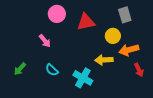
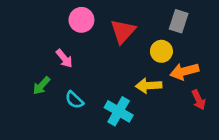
gray rectangle: (125, 15) -> (179, 21), turned 35
red triangle: (86, 22) -> (123, 31), turned -36
green arrow: (20, 69) -> (41, 86), moved

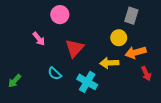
red triangle: (123, 31) -> (75, 48), moved
pink arrow: (64, 58) -> (39, 39), moved
green arrow: (41, 86) -> (15, 81), moved

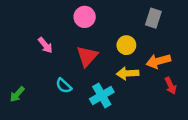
pink circle: (60, 15) -> (85, 17), moved
yellow circle: (119, 38) -> (126, 45), moved
cyan cross: (87, 82) -> (102, 95), turned 30

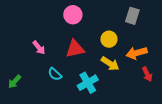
pink arrow: (45, 45) -> (39, 48), moved
red triangle: (87, 56) -> (75, 49), turned 36
yellow arrow: (128, 73) -> (110, 64), turned -144

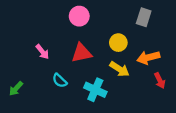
cyan cross: (88, 83) -> (95, 90), turned -36

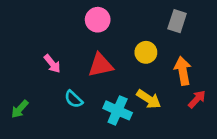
orange arrow: (148, 58) -> (183, 71), turned 95
yellow arrow: (119, 69) -> (149, 99), moved
red arrow: (160, 81) -> (197, 99), turned -112

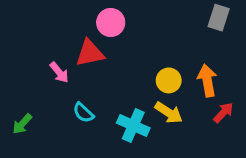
gray rectangle: (177, 21) -> (219, 18), moved
yellow circle: (146, 52) -> (169, 80), moved
red triangle: (101, 65) -> (90, 53), moved

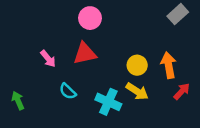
gray rectangle: (219, 18) -> (178, 14), turned 30
red triangle: (90, 53) -> (85, 53), moved
green arrow: (22, 124) -> (18, 101), turned 114

